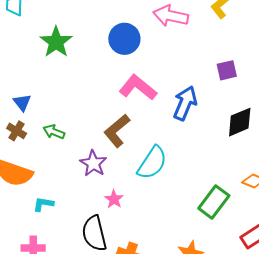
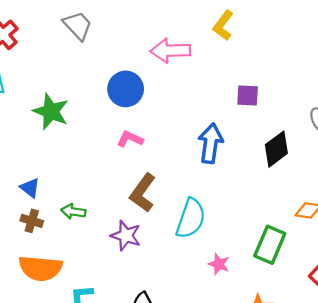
purple square: (227, 70) -> (248, 95), turned 30
pink L-shape: (138, 88) -> (130, 139), moved, size x0.6
pink star: (114, 199) -> (219, 264), moved

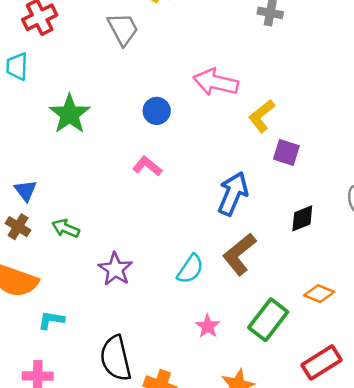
yellow L-shape: (223, 25) -> (262, 116), moved
blue circle: (126, 89) -> (157, 111), size x0.7
black diamond: (276, 149) -> (302, 218), size x0.7
brown L-shape: (143, 193) -> (239, 254), moved
cyan semicircle: (191, 218) -> (190, 269), size x0.7

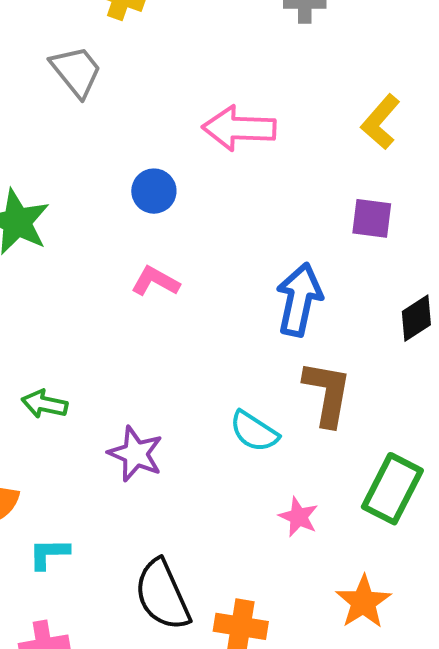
yellow L-shape: (262, 116) -> (380, 122), moved
brown L-shape: (239, 254) -> (327, 393), turned 150
cyan semicircle: (190, 269) -> (254, 431), turned 100

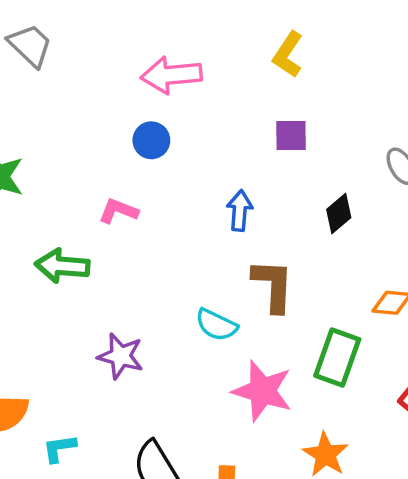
blue circle: (154, 191) -> (151, 140), moved
blue arrow: (299, 299) -> (240, 211), size x0.7
green arrow: (45, 404) -> (62, 266), moved, size x1.4
pink star: (298, 517) -> (262, 391), size x1.8

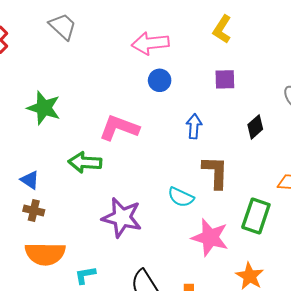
blue circle: (151, 140) -> (160, 80), moved
pink L-shape: (118, 211) -> (119, 128), size x1.6
purple star: (120, 356) -> (122, 218), size x1.4

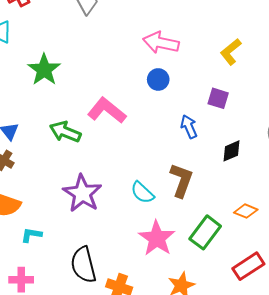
blue arrow: (194, 126) -> (189, 127), moved, turned -45

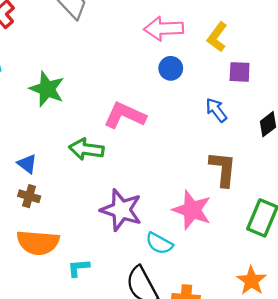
yellow L-shape: (231, 52) -> (217, 37), moved
cyan semicircle: (142, 193) -> (159, 243), moved
pink star: (157, 238) -> (192, 210), moved

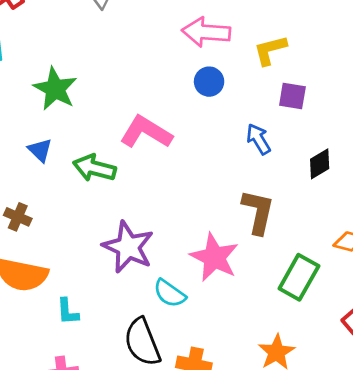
yellow L-shape: (217, 37) -> (270, 50), turned 32
blue triangle: (27, 164) -> (40, 150), moved
cyan L-shape: (78, 268) -> (68, 311), turned -95

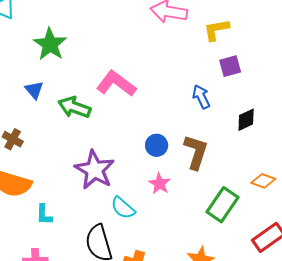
blue circle: (209, 82) -> (157, 145), moved
purple square: (292, 96) -> (230, 66), turned -30
pink star: (214, 257) -> (159, 184), size x0.6

